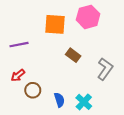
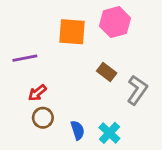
brown rectangle: (73, 55) -> (107, 72), moved
red arrow: (18, 75) -> (37, 93), moved

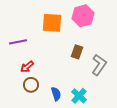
brown rectangle: (107, 72) -> (77, 52), turned 72

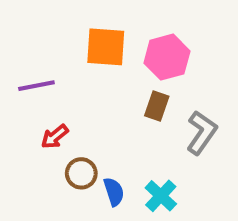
pink hexagon: (83, 16) -> (167, 57), moved
brown circle: (31, 85) -> (81, 173), moved

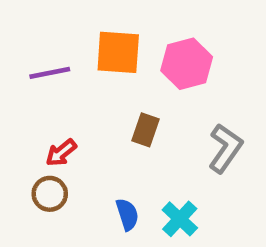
purple line: (36, 86) -> (50, 73), moved
brown rectangle: (157, 106) -> (146, 130), moved
brown circle: (81, 173) -> (50, 194), moved

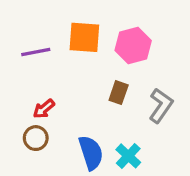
brown rectangle: (146, 130) -> (119, 93), moved
blue semicircle: (127, 214) -> (91, 153), size x1.5

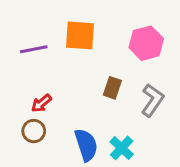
pink hexagon: (133, 45) -> (146, 43), moved

